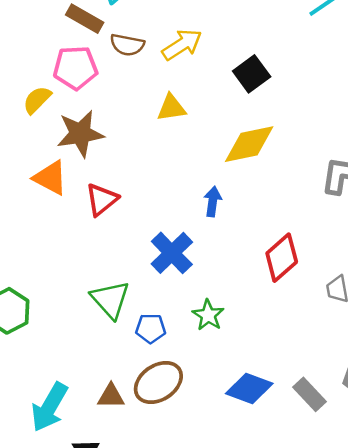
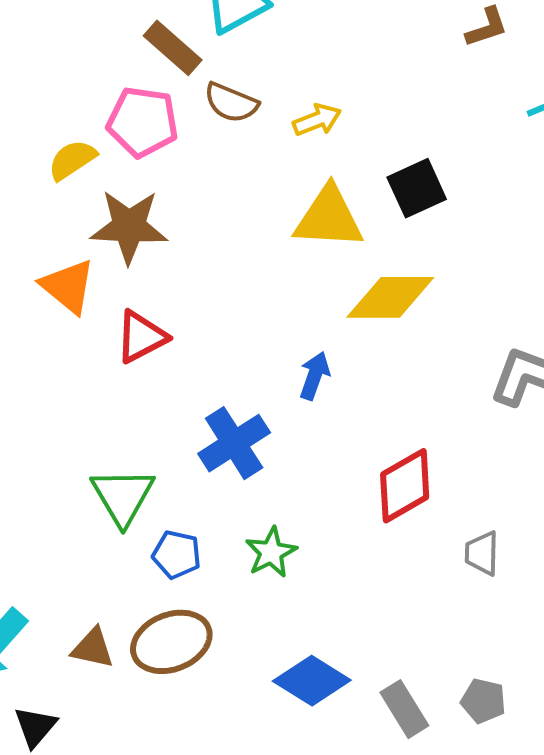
yellow arrow: (182, 45) -> (317, 120), size x0.7
yellow triangle: (171, 108) -> (329, 218), moved, size x1.5

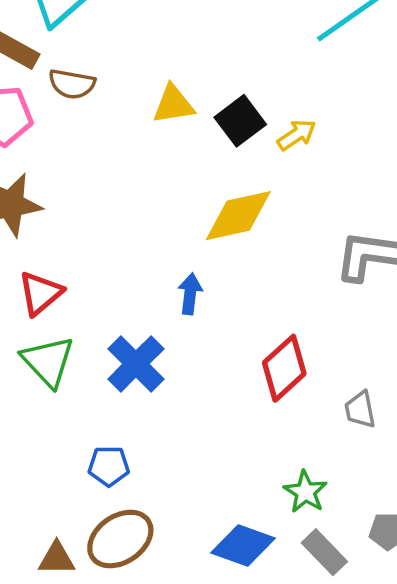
yellow arrow: (317, 120) -> (297, 135), moved
yellow triangle: (329, 218) -> (173, 104), moved, size x0.7
green triangle: (123, 496) -> (48, 361), moved
green star: (271, 552) -> (305, 492), moved

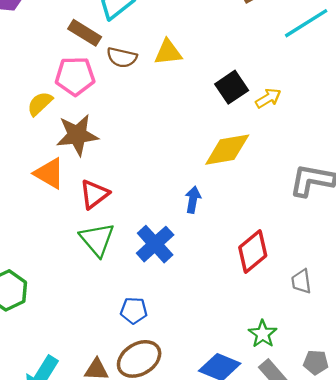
yellow triangle: (173, 104) -> (168, 52), moved

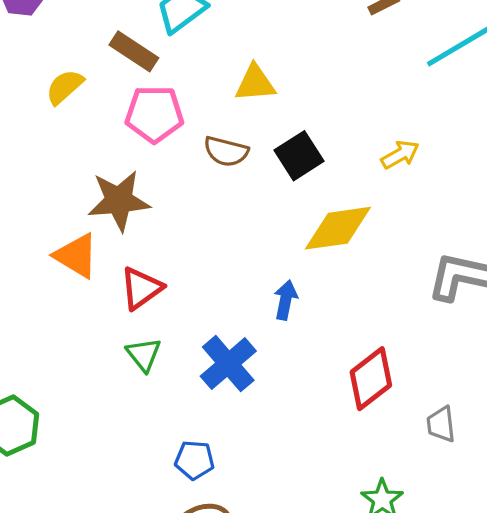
brown semicircle: (122, 57) -> (226, 151), moved
pink pentagon: (75, 76) -> (154, 114), moved
black square: (232, 87) -> (299, 156), moved
yellow semicircle: (40, 104) -> (65, 87), moved
green triangle: (97, 239) -> (144, 354), size x0.7

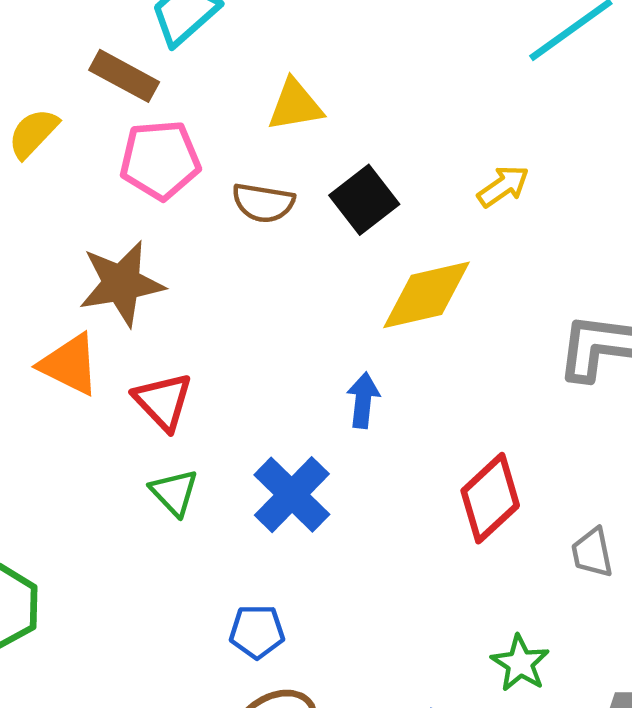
red triangle: (141, 288) -> (163, 401), turned -33

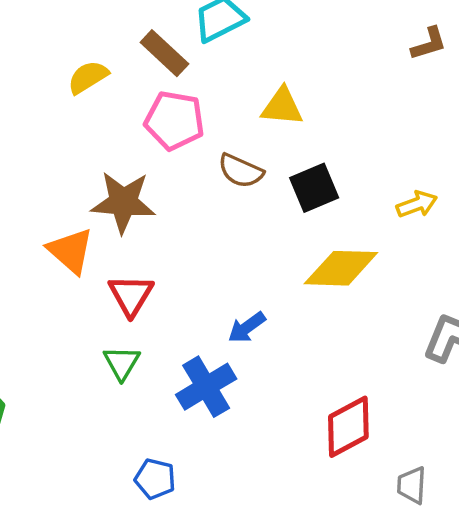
blue arrow: (363, 400) -> (247, 327), moved, turned -147

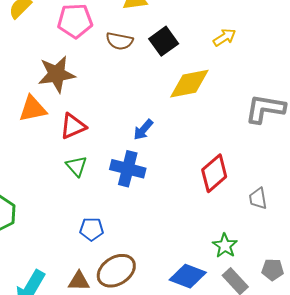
orange triangle: (71, 251) -> (33, 109), turned -40
red triangle: (131, 295) -> (73, 126), turned 48
blue cross: (206, 387) -> (128, 169), turned -32
blue pentagon: (155, 479) -> (92, 229), moved

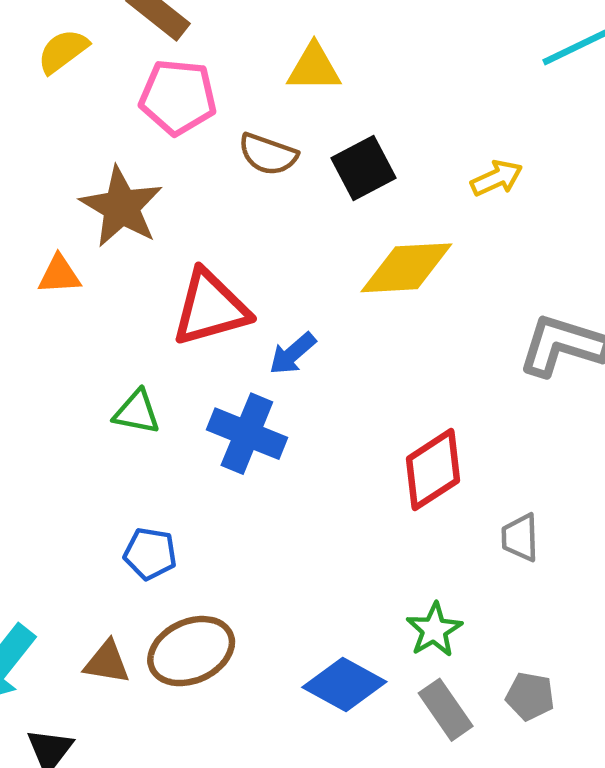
brown star: (56, 74) -> (121, 207), turned 30
orange triangle: (33, 109) -> (59, 275), size x0.7
red triangle: (73, 126) -> (210, 308), moved, size x1.4
green triangle: (76, 166) -> (137, 412), turned -45

